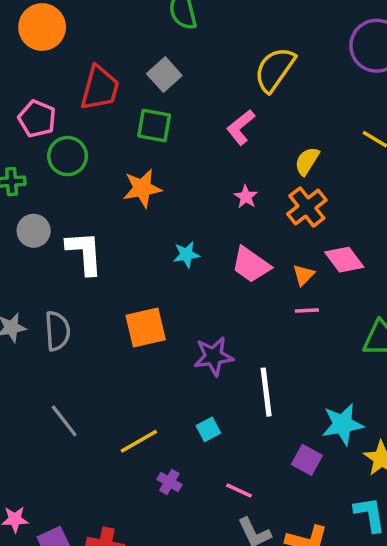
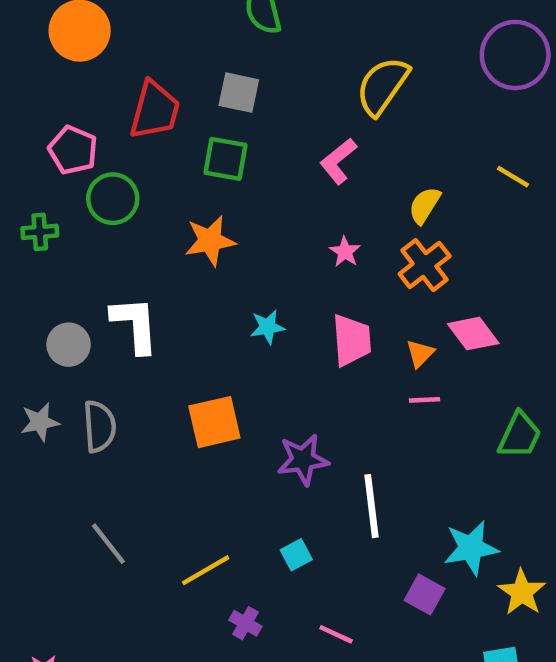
gray square: (164, 75) -> (239, 93), turned -36
gray circle: (34, 231) -> (69, 345), moved
pink trapezoid: (251, 265) -> (352, 340), turned -129

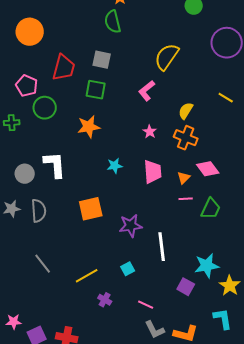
orange cross: (425, 265) -> (186, 138), turned -30
green trapezoid: (520, 435) -> (211, 209), moved

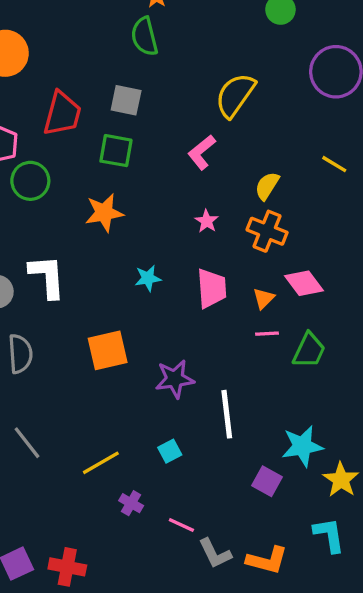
pink line: (146, 305) -> (181, 525), moved

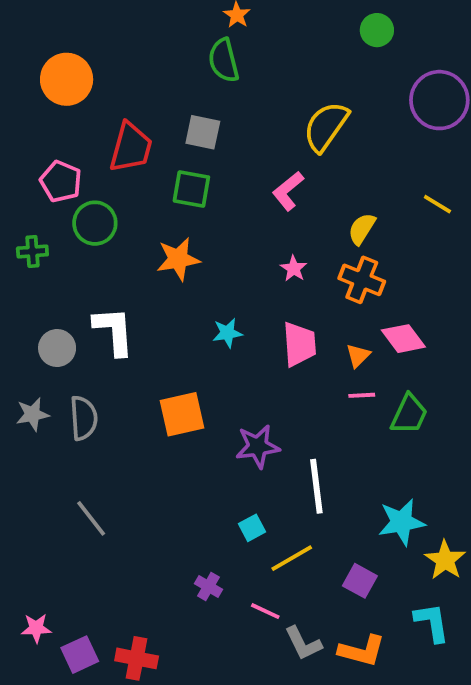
yellow line: (101, 463) -> (292, 558), moved
purple square: (267, 481) -> (360, 581), moved

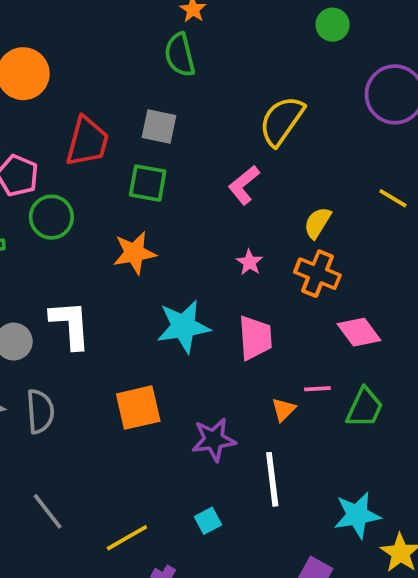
cyan star: (227, 333) -> (184, 326), size x1.8
orange triangle: (358, 356) -> (284, 409), moved
yellow line: (292, 558) -> (127, 538), moved

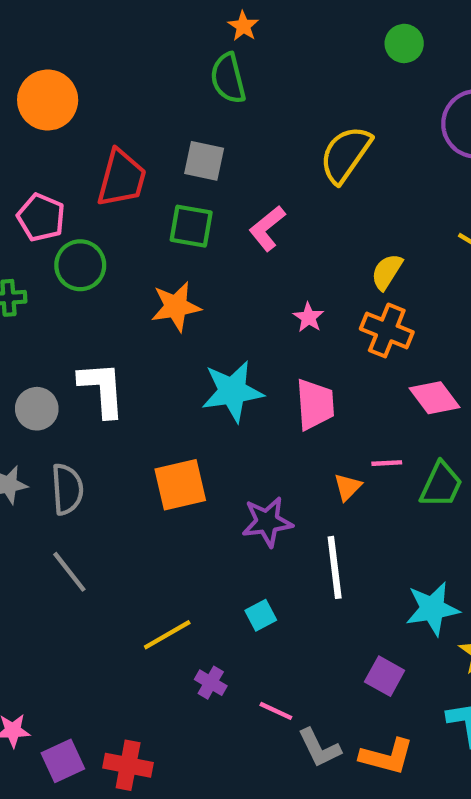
pink L-shape: (244, 185) -> (267, 228), moved
gray line: (48, 511) -> (69, 572), moved

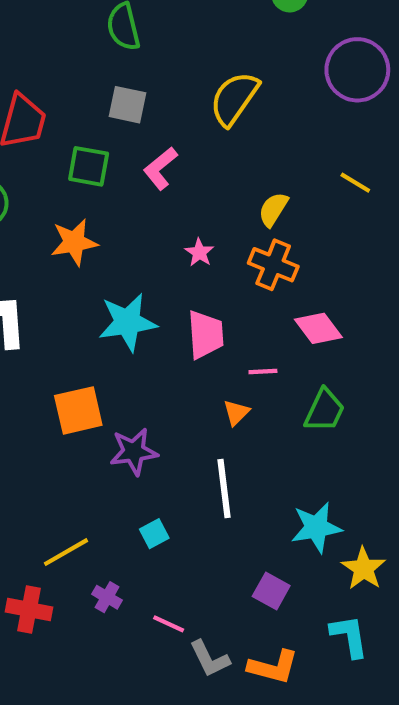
gray square: (204, 161) -> (128, 105), moved
pink line: (387, 463) -> (263, 371), moved
purple star: (267, 522) -> (134, 451), moved
red cross: (128, 765) -> (29, 609), moved

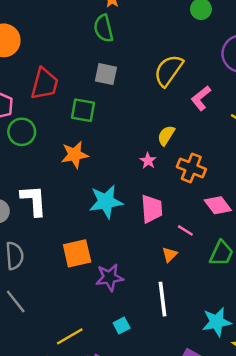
pink L-shape: (160, 168) -> (201, 98), moved
yellow semicircle: (273, 209) -> (166, 135), moved
pink line: (263, 371) -> (185, 230), turned 35

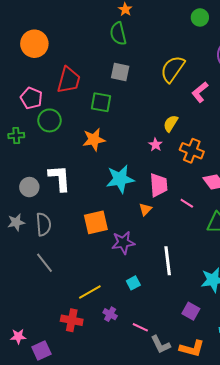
orange triangle: (170, 255) -> (145, 209), moved

